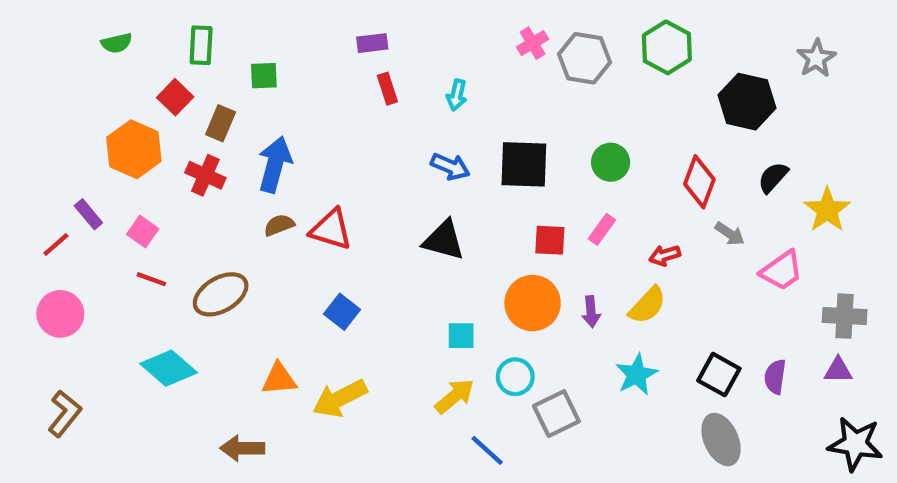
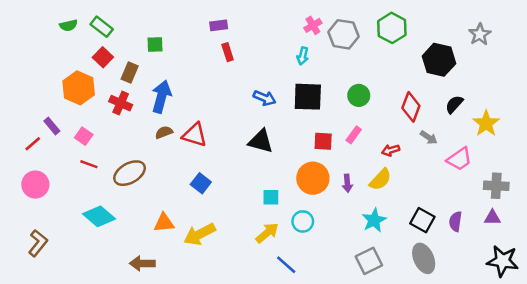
green rectangle: (201, 45) -> (102, 27), moved, turned -55
cyan arrow: (457, 95) -> (303, 56), moved
gray square: (556, 414) -> (369, 261), moved

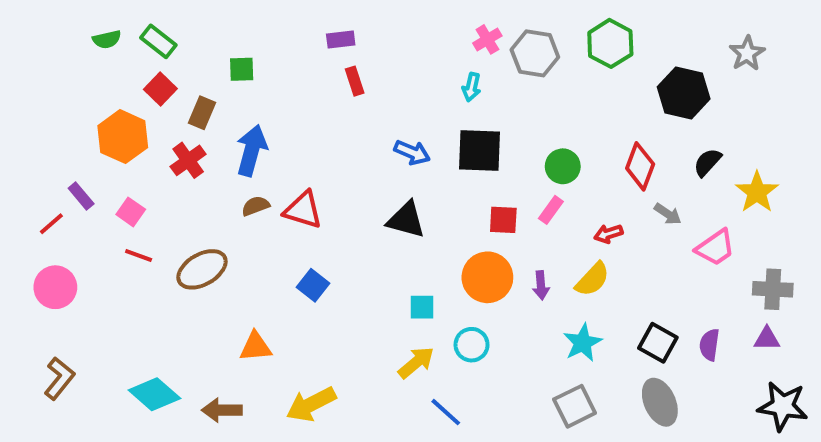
green circle: (359, 95) -> (563, 166), moved
red cross: (121, 103) -> (188, 160), turned 30
cyan diamond: (99, 216) -> (154, 394), moved
yellow arrow: (200, 234) -> (311, 404), moved

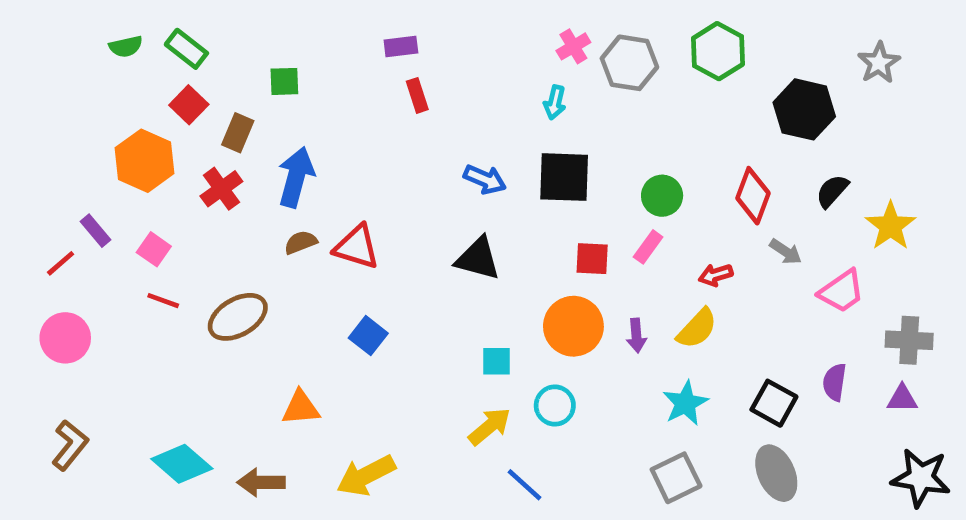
purple semicircle: (709, 345) -> (835, 382), moved

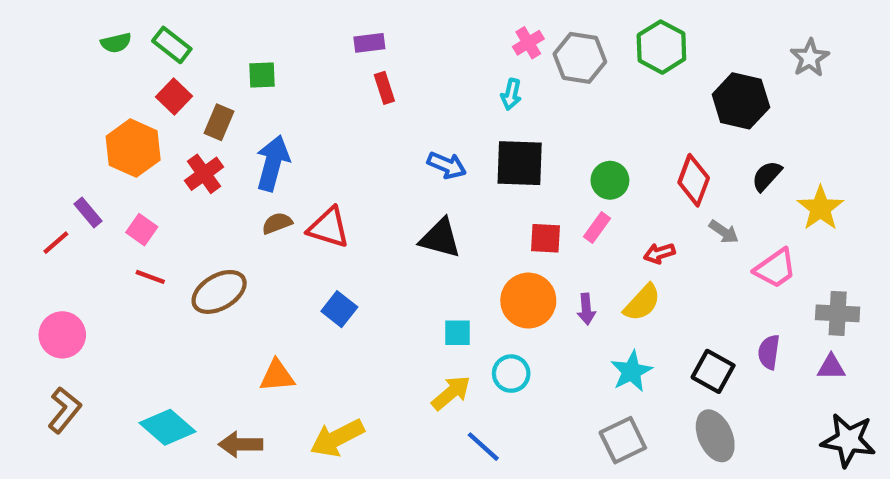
pink circle: (65, 338) -> (62, 335), moved

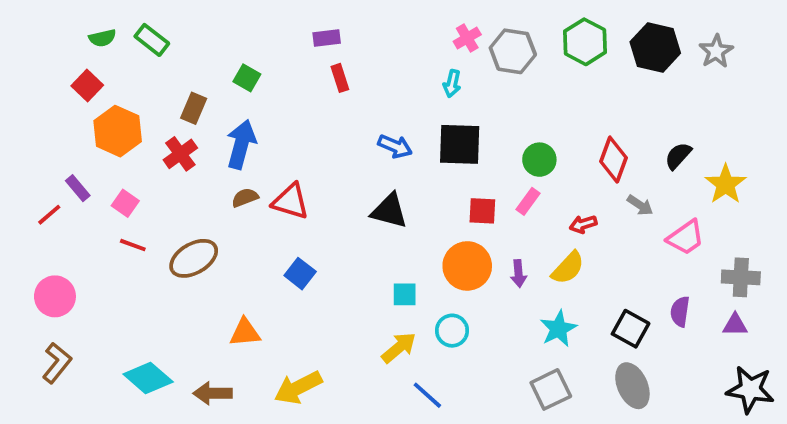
green square: (262, 75) -> (247, 78), moved, turned 32
red square: (174, 96) -> (87, 85), moved
black hexagon: (741, 101) -> (655, 47), moved

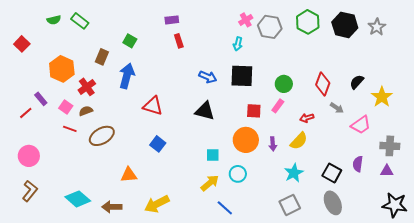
red square: (87, 85) -> (22, 44), moved
red cross: (180, 154) -> (87, 87), moved
brown semicircle: (245, 198) -> (86, 111), moved

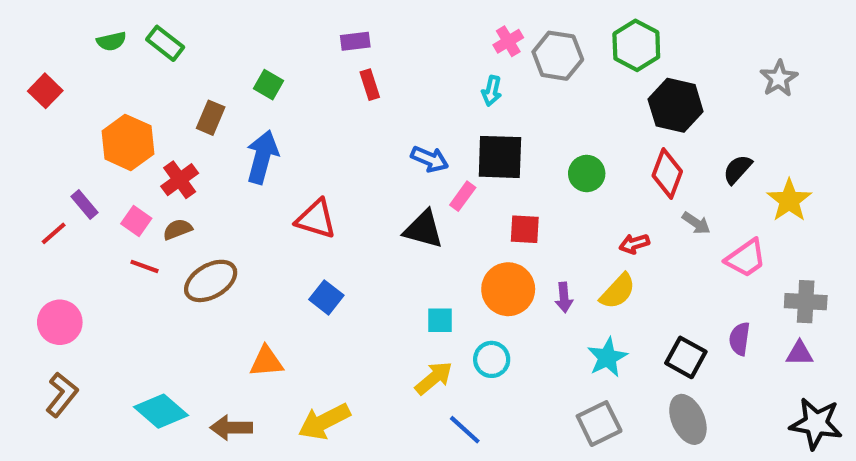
black hexagon: (345, 25) -> (676, 105), moved
gray star: (377, 27) -> (779, 78), moved
pink rectangle: (278, 106) -> (463, 196), moved

